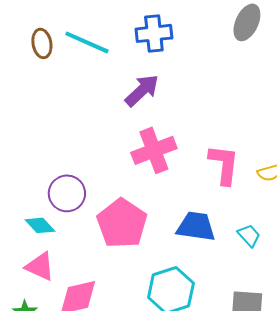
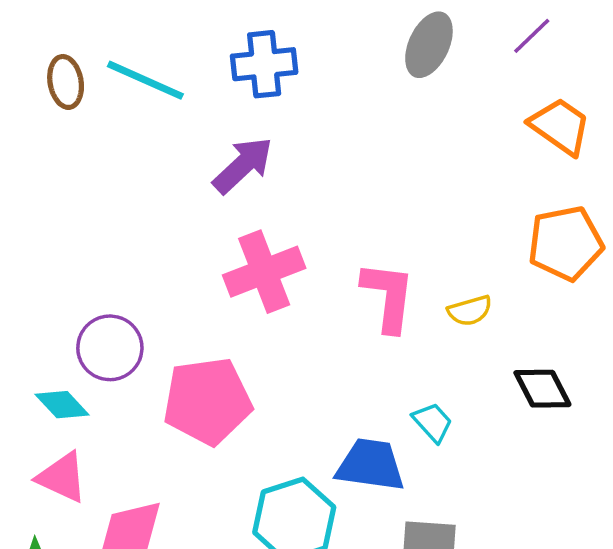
pink pentagon: (122, 223) -> (207, 401), turned 30
blue trapezoid: (196, 226) -> (370, 465), moved

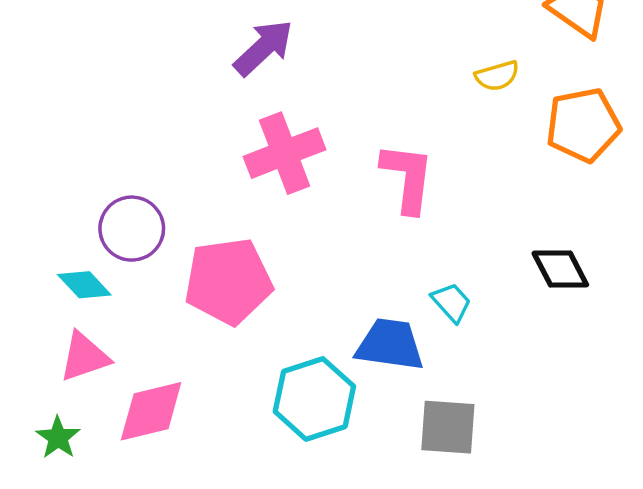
yellow semicircle: (470, 311) -> (497, 76), moved
pink triangle: (62, 477) -> (84, 357), turned -44

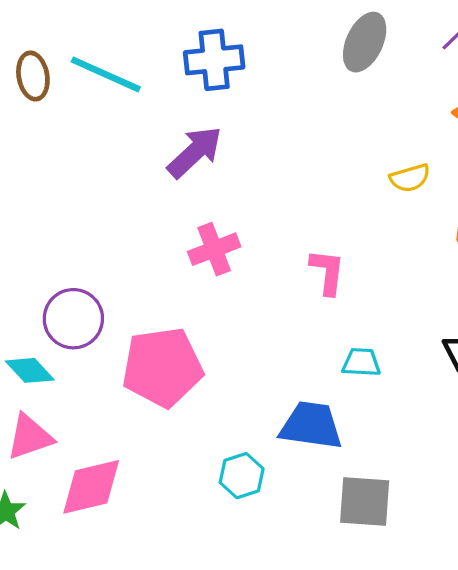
pink cross: (285, 153) -> (214, 249), size x0.7
pink L-shape: (407, 178) -> (327, 272), size x0.7
cyan trapezoid: (451, 302) -> (361, 362), moved, turned -45
cyan hexagon: (314, 399) -> (242, 476), size x0.6

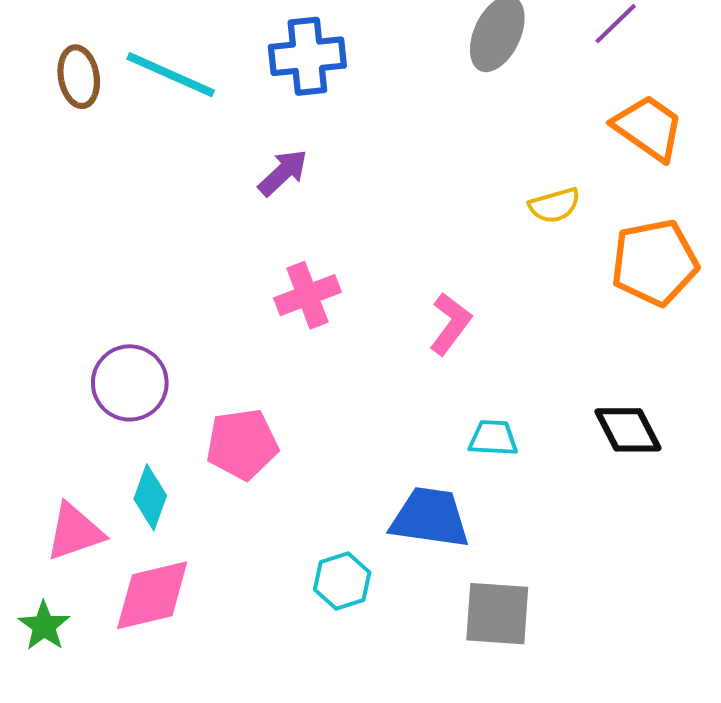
purple arrow: (195, 152) -> (283, 173), size x0.7
pink L-shape: (327, 272) -> (450, 324), turned 30
pink pentagon: (162, 367) -> (242, 444), size x0.7
cyan diamond: (30, 370) -> (150, 497), moved, turned 63

